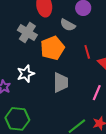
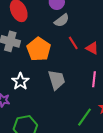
gray semicircle: (68, 25) -> (62, 20), moved, turned -49

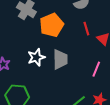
white star: (20, 81) -> (36, 57), moved

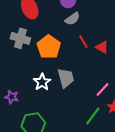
pink line: (96, 69) -> (102, 90), moved, turned 35

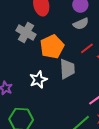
red line: (83, 42) -> (87, 48), turned 72
gray trapezoid: (66, 78) -> (67, 69), moved

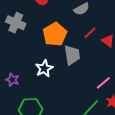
gray cross: (26, 32) -> (16, 23), moved

